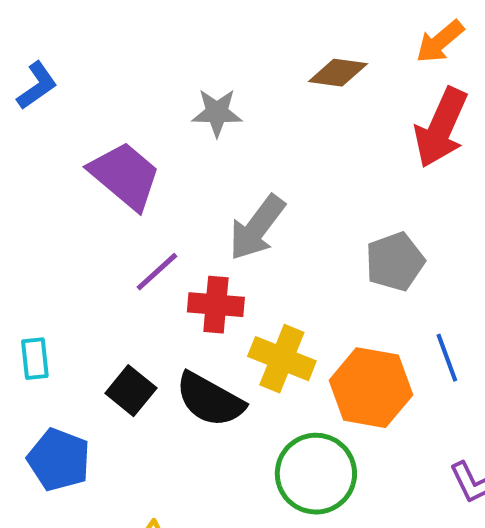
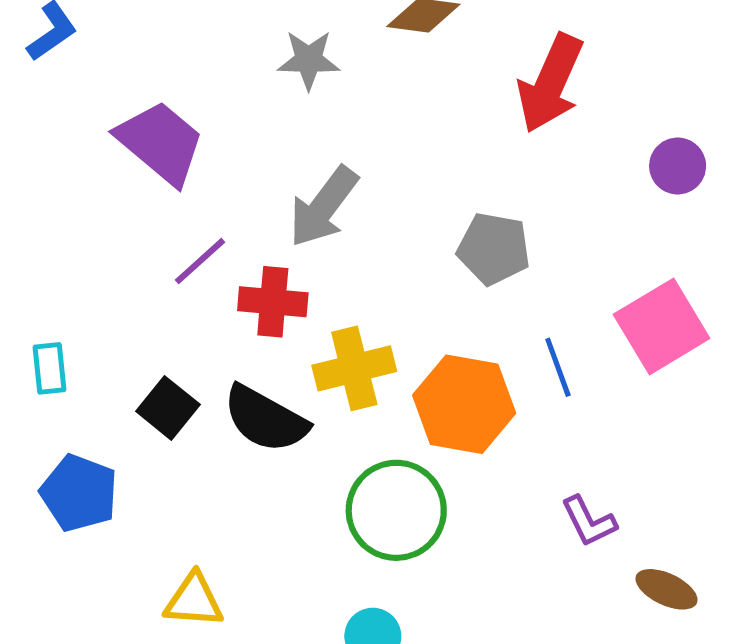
gray star: (217, 113) -> (309, 60), moved
gray pentagon: (395, 262) -> (494, 249), turned 30
yellow cross: (282, 359) -> (354, 368), turned -36

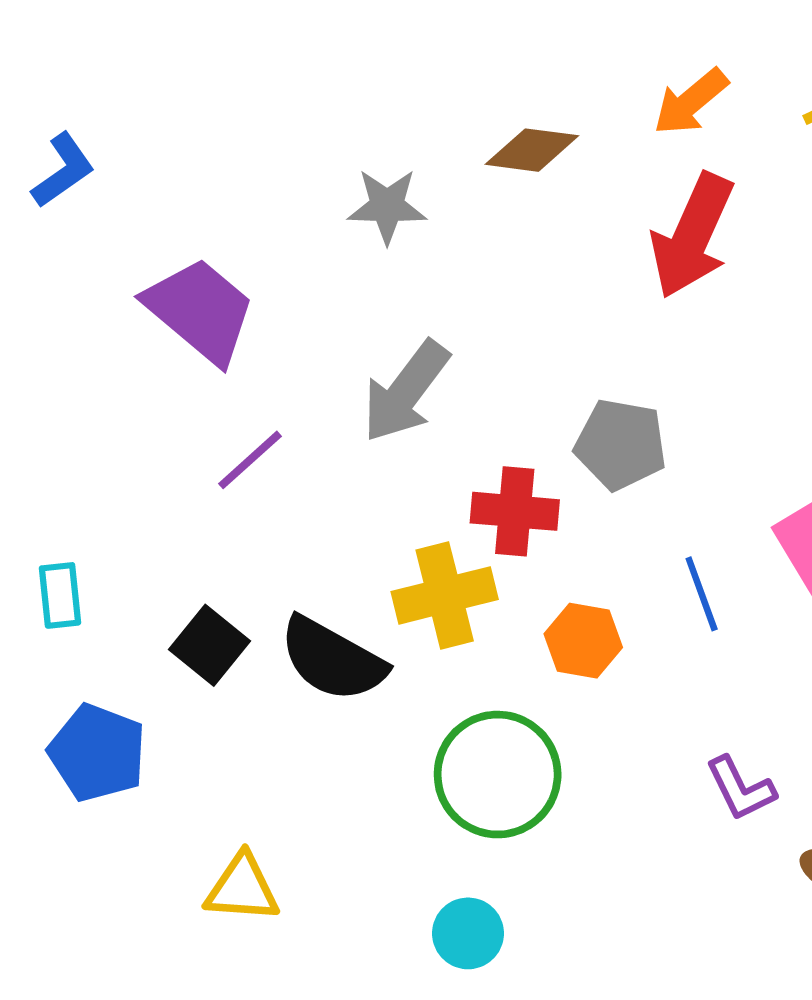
red cross: (273, 302) -> (515, 511), moved
orange hexagon: (464, 404) -> (583, 641), size x0.6

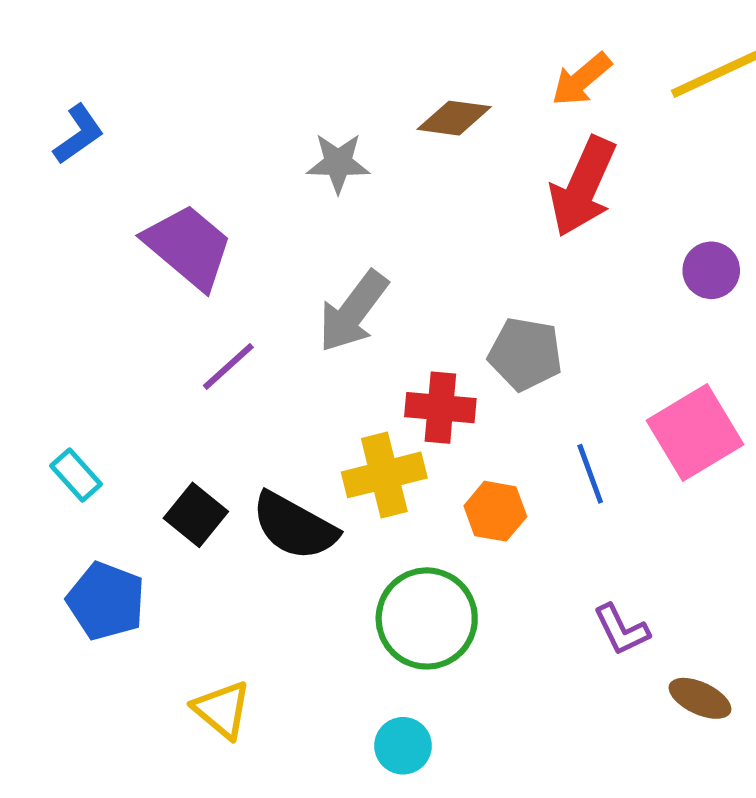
cyan rectangle: (60, 595) -> (76, 475), turned -36
yellow triangle: (242, 888) -> (222, 710), turned 36

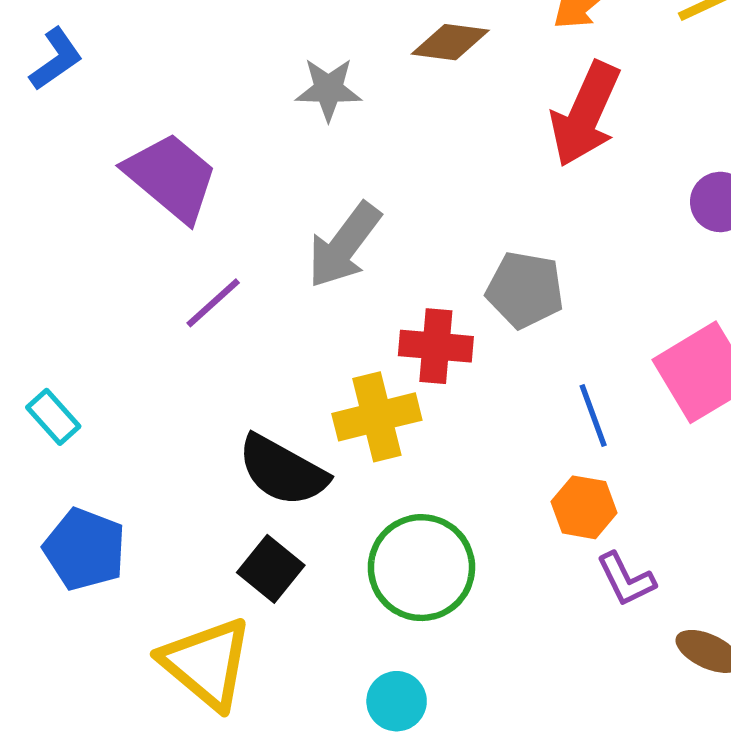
orange hexagon: (495, 511) -> (584, 507), moved
black square: (196, 515) -> (271, 569), moved
yellow triangle: (222, 710) -> (207, 663), size x1.5

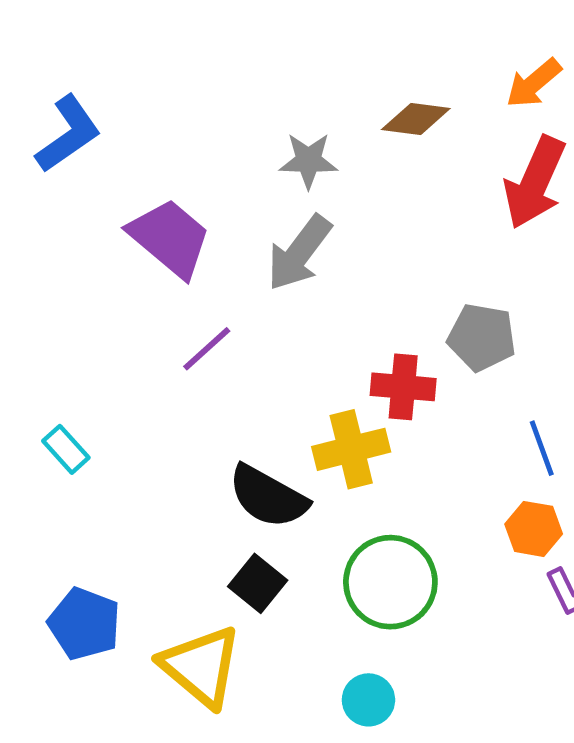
blue L-shape: (56, 59) -> (68, 134), size x1.4
gray arrow: (344, 245) -> (299, 253), moved
blue pentagon: (85, 549) -> (84, 624), moved

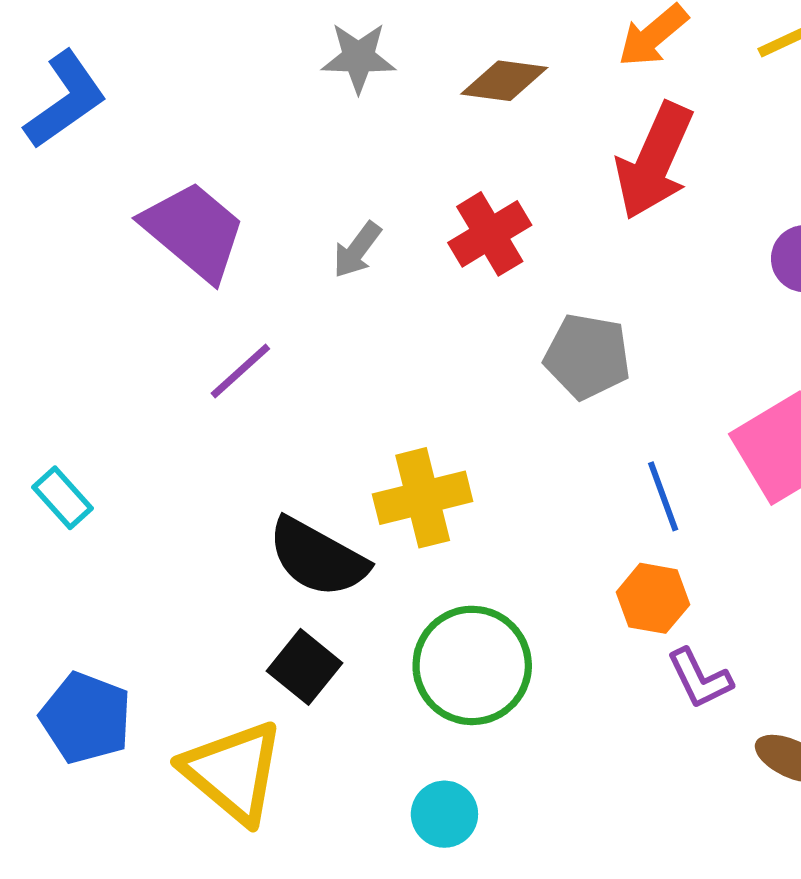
gray star: (308, 161) -> (358, 57), moved
gray arrow: (299, 253) -> (357, 250), size x0.6
red cross: (403, 387) -> (490, 234), moved, turned -36

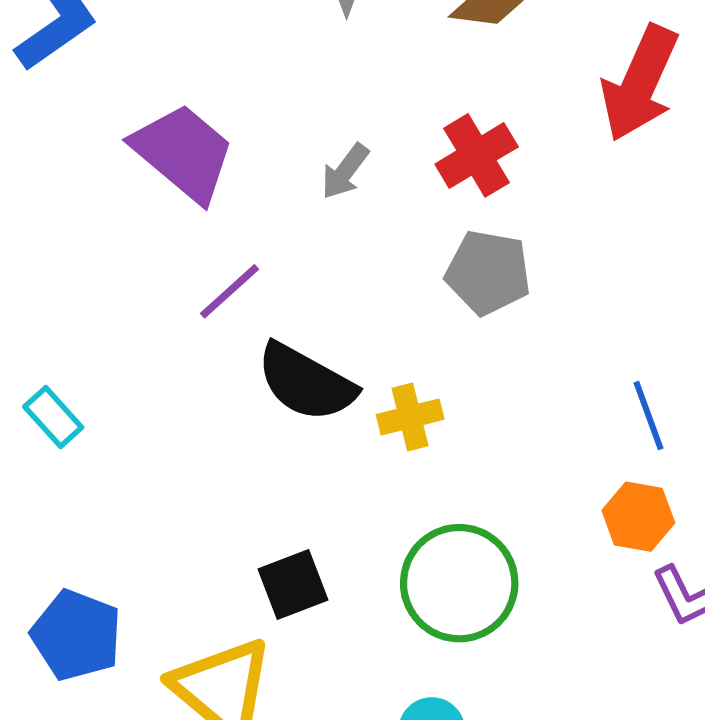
gray pentagon: (587, 356) -> (488, 273), moved
yellow cross: (423, 498) -> (410, 417), size x0.7
black semicircle: (318, 558) -> (306, 382), moved
black square: (305, 667) -> (293, 585), turned 30

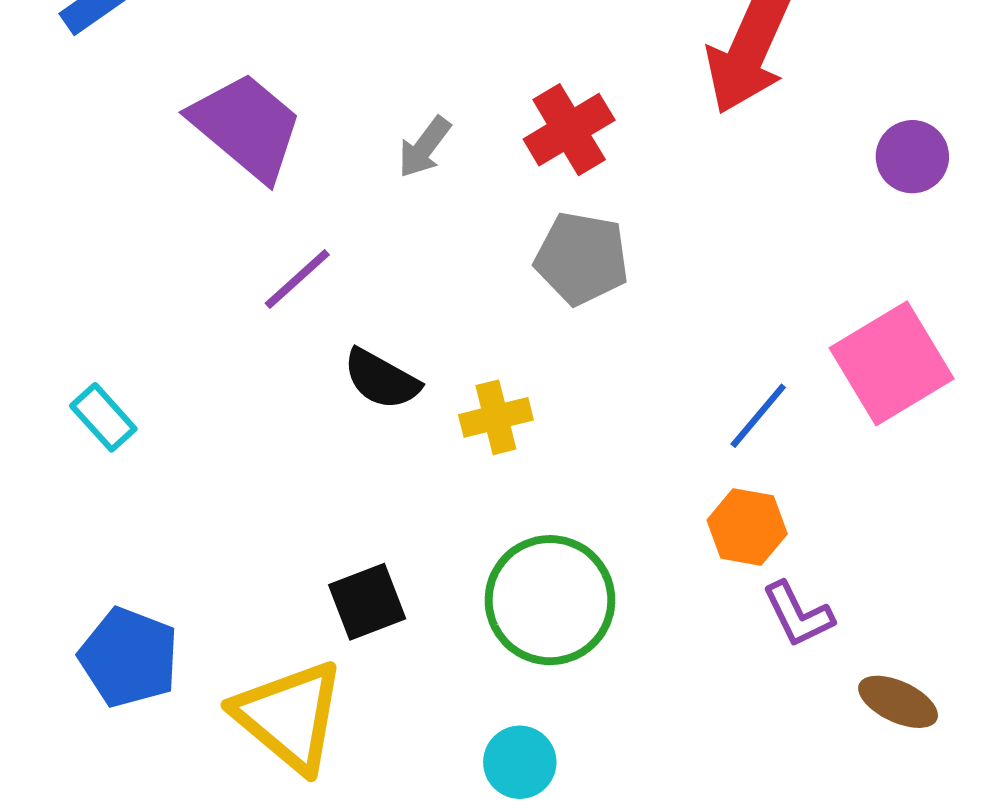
black semicircle: (306, 382) -> (381, 379), size x0.7
blue line: (648, 416) -> (758, 416), turned 60

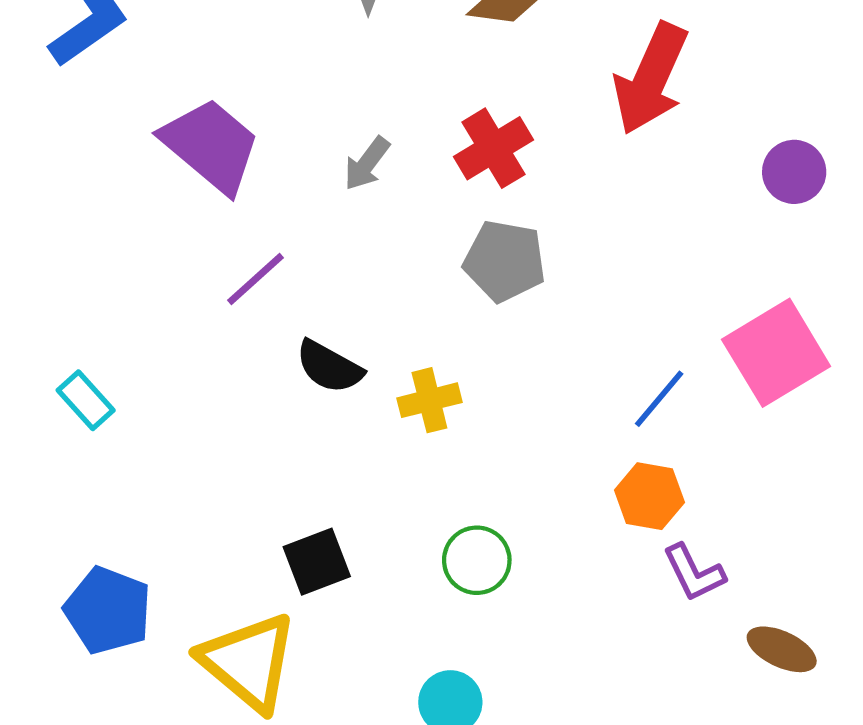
green circle: (550, 600) -> (477, 560), size x0.6

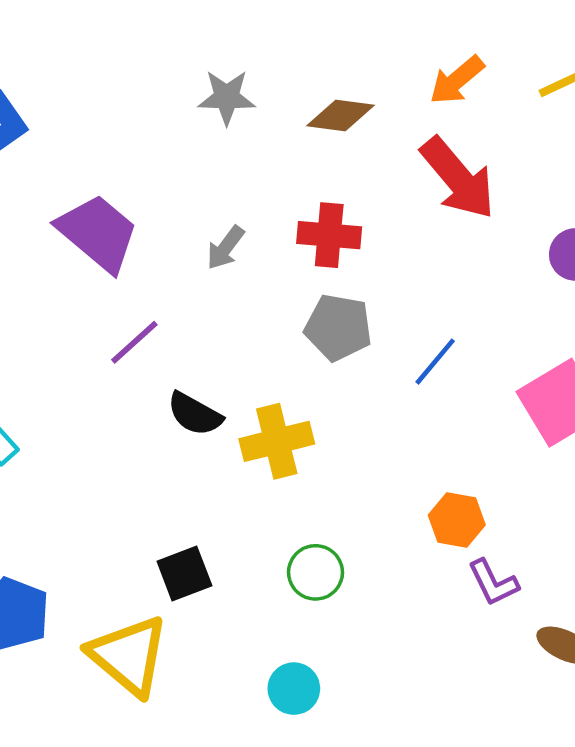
red arrow: (651, 79) -> (458, 178), turned -64
red cross: (493, 148) -> (329, 235), turned 36
blue line: (659, 399) -> (435, 362), moved
yellow cross: (429, 400) -> (277, 441), size x1.4

